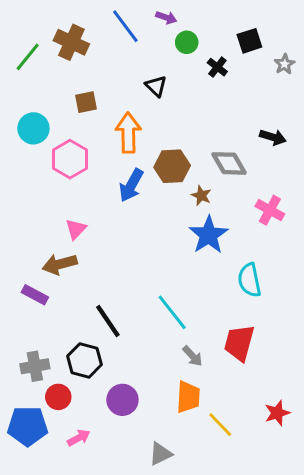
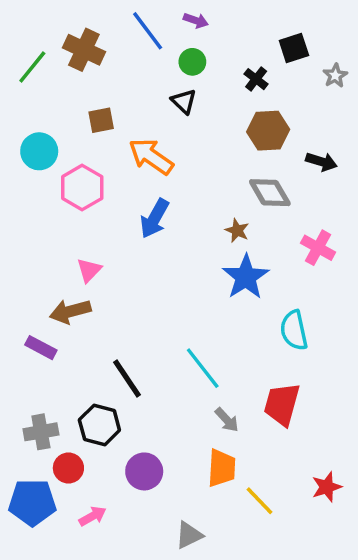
green circle: (187, 42) -> (192, 62), moved
orange arrow: (128, 133) -> (151, 156), turned -54
brown hexagon: (172, 166) -> (268, 131), moved

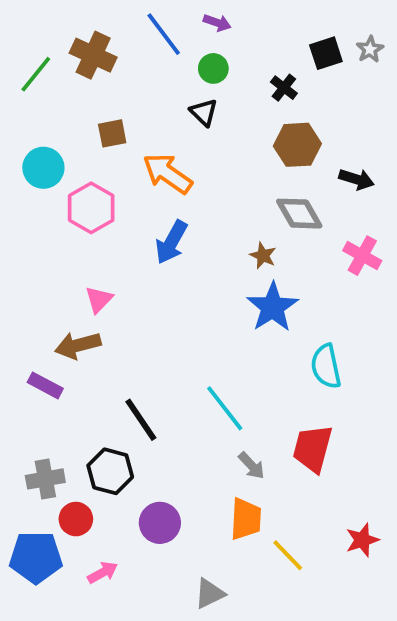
gray star: (335, 76) -> (370, 49), moved
pink cross: (318, 248) -> (362, 256), moved

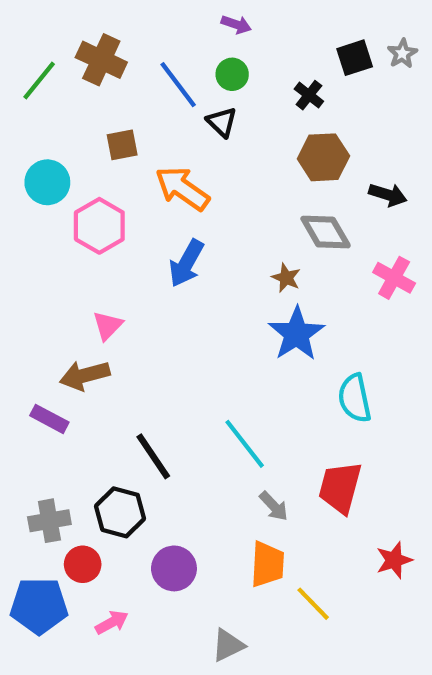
blue line: (164, 34) -> (178, 85), moved
red star: (362, 540) -> (394, 560), moved

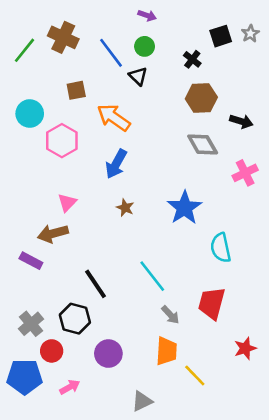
brown star: (286, 278) -> (125, 208), moved
pink cross: (394, 278) -> (245, 173), turned 35
gray cross: (49, 521) -> (31, 324), turned -30

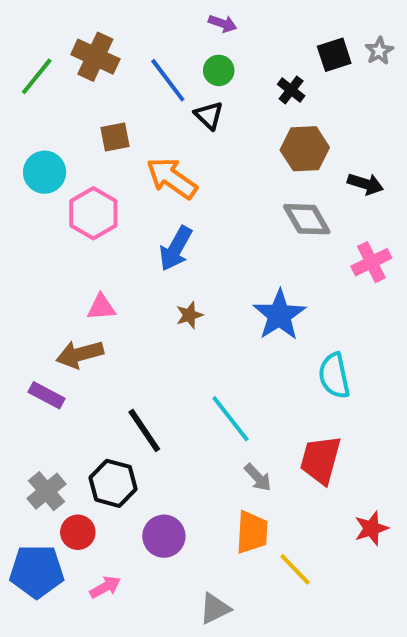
pink triangle: (67, 203) -> (101, 307), turned 42
brown star: (125, 208) -> (189, 315), turned 30

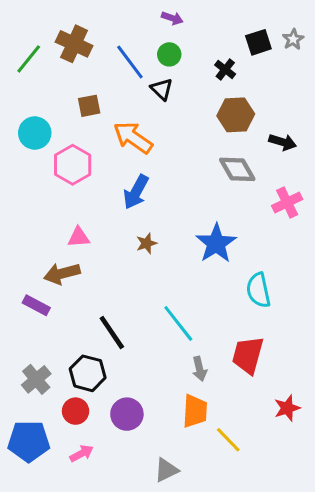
gray arrow: (258, 477) -> (199, 369), turned 30
red circle: (78, 532) -> (76, 411), moved

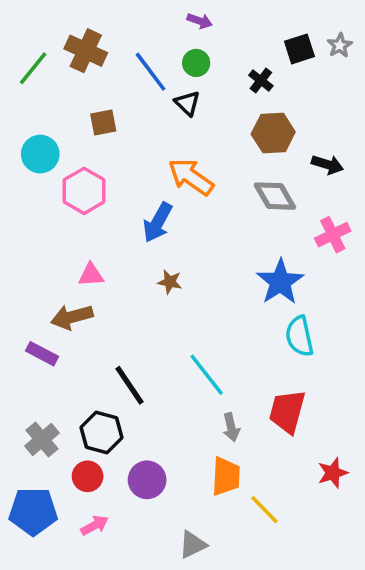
orange arrow: (133, 138) -> (191, 177), moved
brown star: (147, 243) -> (170, 282), turned 30
blue star: (216, 243) -> (280, 282), moved

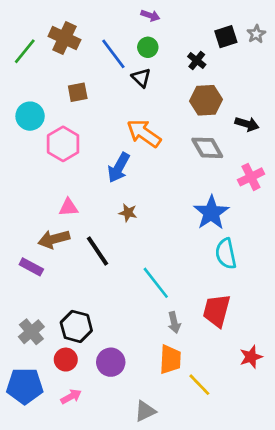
black line: (130, 385) -> (98, 251), moved

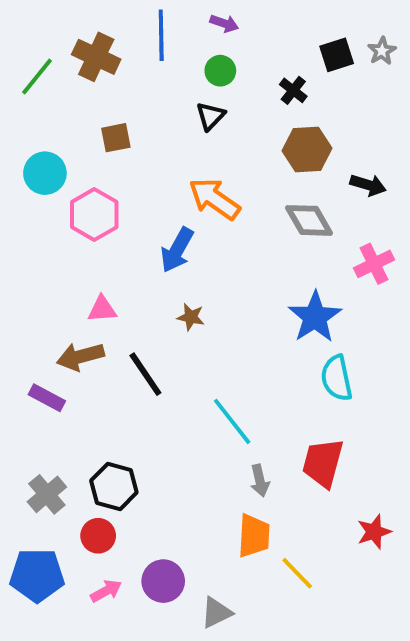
blue line: (113, 54) -> (161, 35), moved, turned 36
black triangle: (141, 78) -> (210, 116), turned 30
purple circle: (111, 362) -> (163, 581), moved

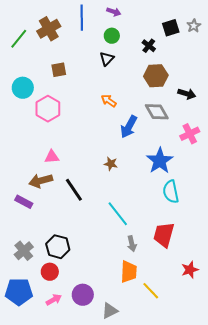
brown cross: (96, 57) -> (49, 29), turned 35
orange arrow: (214, 199) -> (109, 101), size x0.6
blue arrow: (177, 250) -> (129, 127), moved
brown star: (191, 317) -> (111, 164), moved

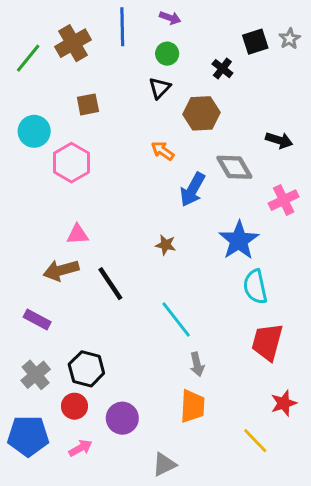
brown hexagon: (156, 76) -> (201, 113), moved
purple rectangle: (24, 202) -> (37, 320), moved
red trapezoid: (164, 235) -> (267, 342), moved
yellow line: (151, 291) -> (255, 441), moved
purple circle: (83, 295) -> (122, 418), moved

